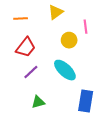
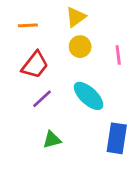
pink line: (86, 27) -> (118, 55), moved
yellow circle: (69, 40) -> (80, 47), moved

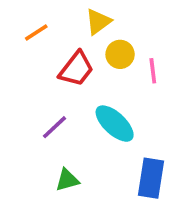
orange line: (28, 25) -> (36, 32), turned -30
yellow circle: (80, 47) -> (120, 54), moved
red trapezoid: (35, 65) -> (76, 69), moved

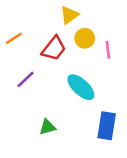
orange line: (36, 32) -> (14, 38), moved
purple line: (55, 127) -> (26, 79), moved

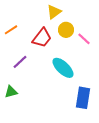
pink line: (108, 50) -> (84, 39), turned -40
green triangle: (47, 127) -> (11, 92), moved

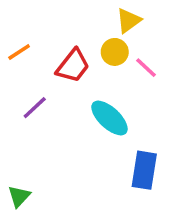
yellow triangle: (54, 12) -> (129, 21), moved
green triangle: (11, 92) -> (19, 196), moved, turned -32

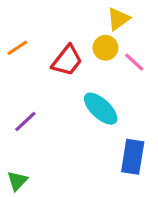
purple line: (35, 108) -> (25, 121), moved

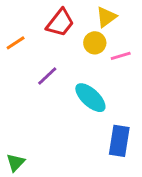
red trapezoid: (67, 61) -> (60, 23), moved
pink line: (134, 62) -> (121, 56), turned -60
purple line: (25, 121) -> (47, 76), moved

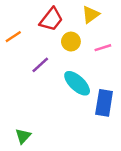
yellow circle: (95, 43) -> (71, 42), moved
blue rectangle: (119, 141) -> (104, 103), moved
green triangle: (16, 162) -> (23, 136), moved

